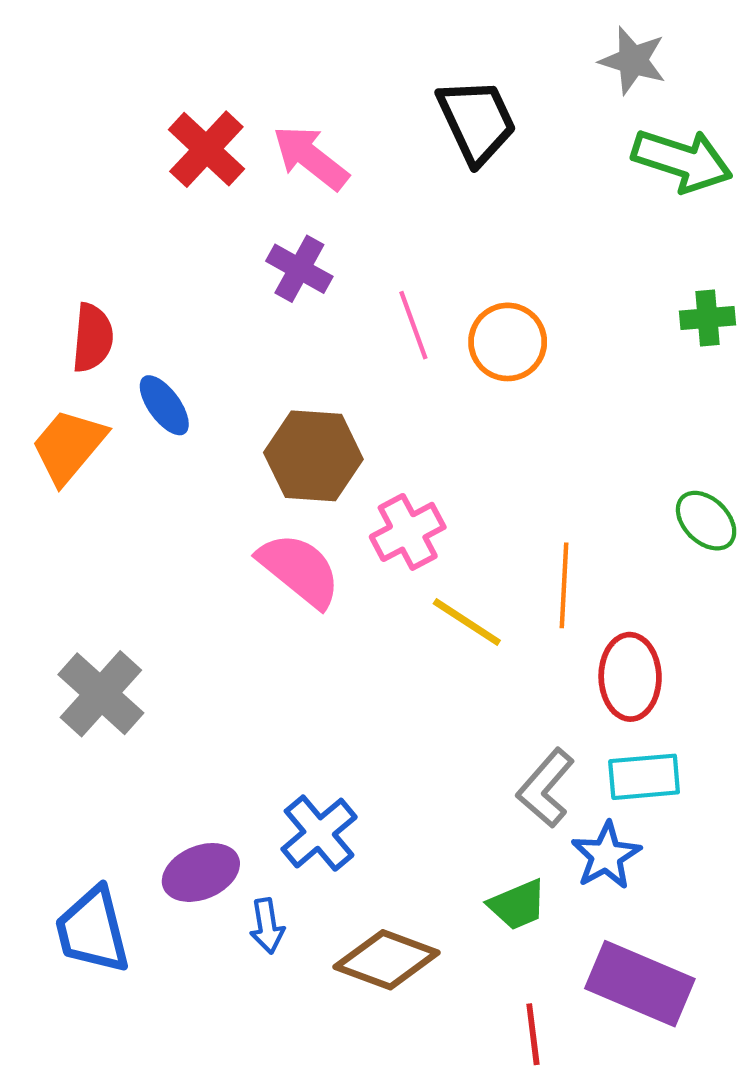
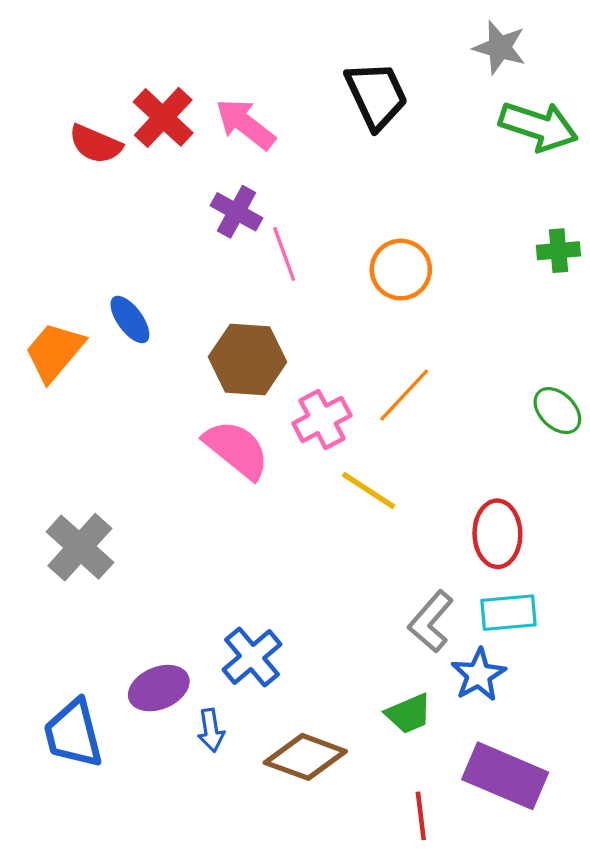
pink line: (413, 325) -> (284, 254), moved
red semicircle: (92, 338) -> (95, 144), moved, turned 108
orange line: (564, 585) -> (404, 395), moved, turned 40

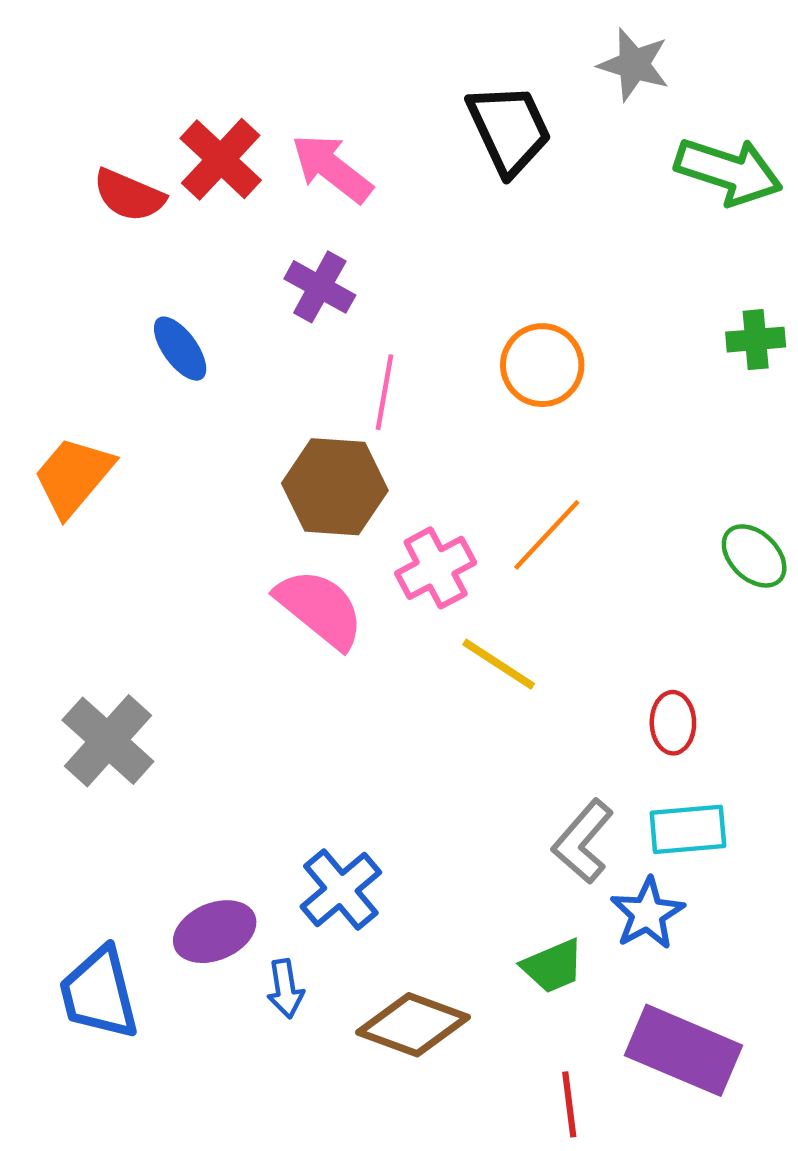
gray star: (500, 47) -> (634, 65), moved
pink line: (284, 254) -> (384, 392), moved, turned 30
blue ellipse: (130, 319) -> (180, 349), moved
red ellipse: (497, 534) -> (673, 723), size x0.7

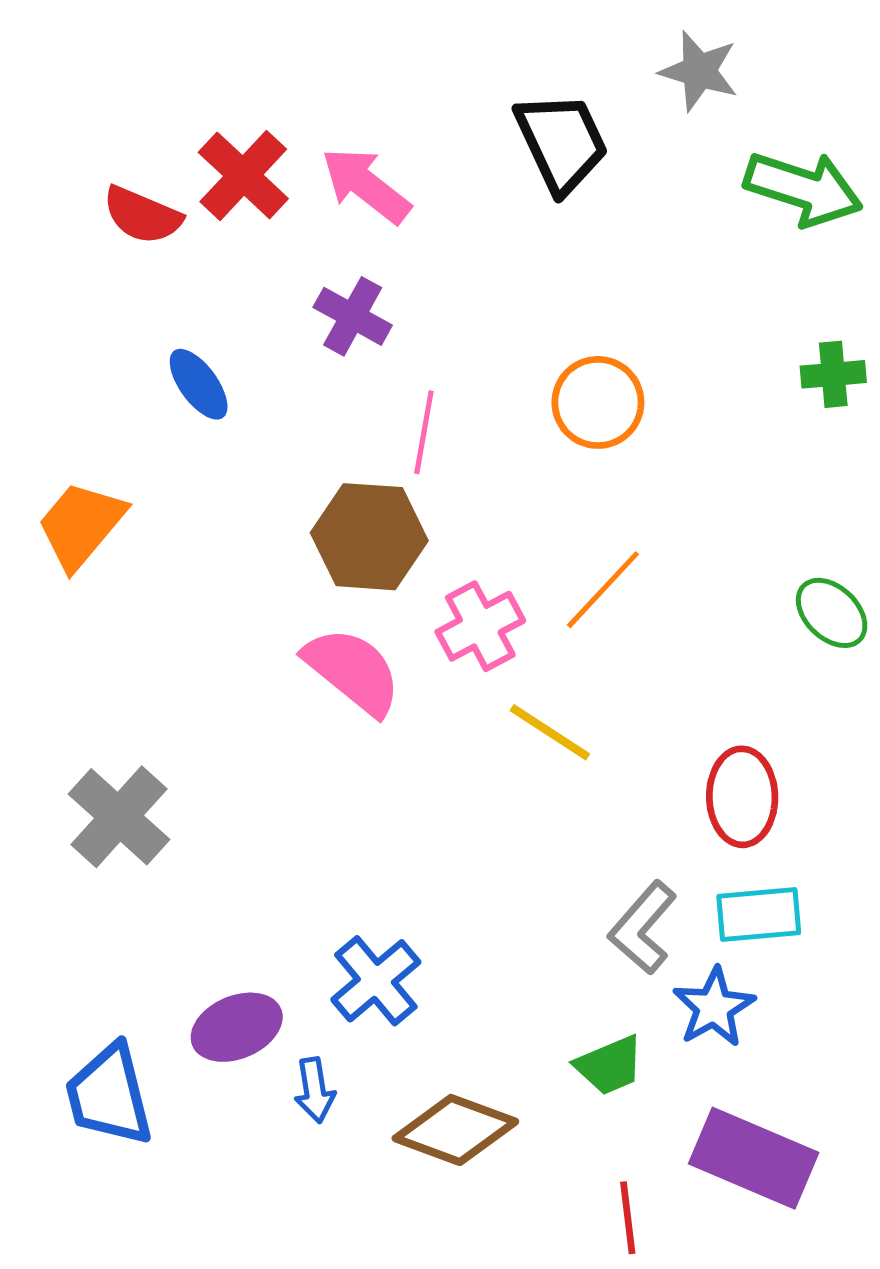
red ellipse: (673, 723) -> (742, 797), size x1.4

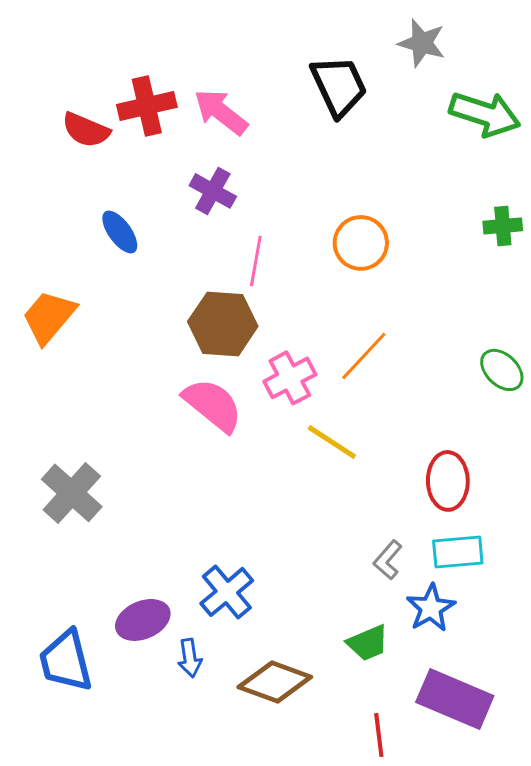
red cross: (243, 175) -> (147, 106), turned 34
gray L-shape: (643, 928) -> (388, 560), size x0.7

